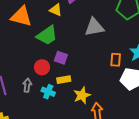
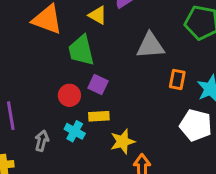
green trapezoid: (47, 35) -> (81, 50), turned 105
orange rectangle: (116, 60) -> (177, 80), moved
gray arrow: (27, 85) -> (42, 141), moved

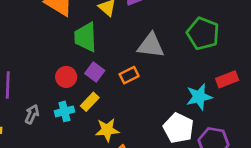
orange rectangle: (177, 80) -> (129, 75), moved, turned 42
yellow rectangle: (99, 116) -> (90, 102), turned -54
cyan cross: (75, 131) -> (64, 111), turned 36

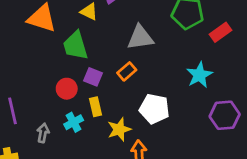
red rectangle: (227, 79) -> (221, 32), moved
yellow rectangle: (90, 102) -> (95, 107), turned -42
white pentagon: (178, 128) -> (154, 109), moved

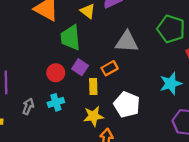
yellow rectangle: (95, 107) -> (93, 87), moved

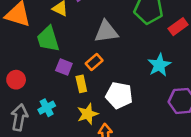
red circle: (56, 73) -> (16, 80), moved
gray arrow: (28, 106) -> (19, 117), size x1.5

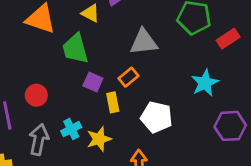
yellow star: (88, 114) -> (99, 139), moved

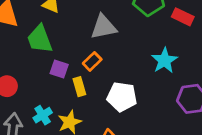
red rectangle: (228, 39) -> (183, 17), turned 65

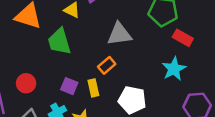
red rectangle: (183, 17) -> (183, 38), moved
purple square: (59, 69) -> (69, 86), moved

